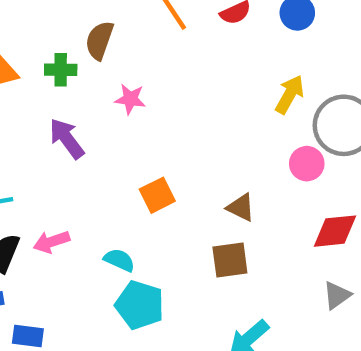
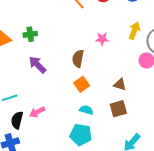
brown semicircle: (99, 40) -> (78, 59), moved
pink star: (130, 99) -> (102, 39), moved
cyan semicircle: (119, 260) -> (86, 110), moved

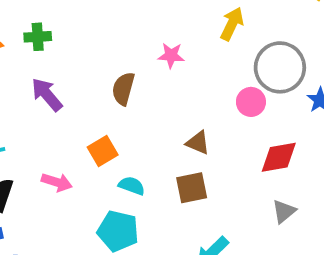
yellow arrow: (134, 31) -> (232, 24), moved
orange square: (82, 84) -> (103, 151), moved
pink arrow: (37, 112) -> (57, 182), moved, turned -140

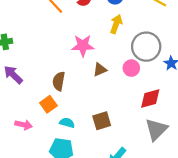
pink star: (171, 56) -> (83, 46), size x1.5
brown semicircle: (123, 89) -> (59, 81), moved
brown triangle: (198, 143) -> (100, 70), moved, turned -40
gray triangle: (284, 211) -> (156, 129), size x1.6

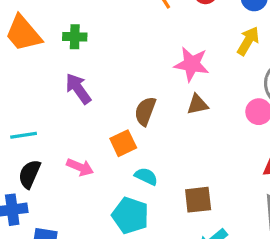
brown triangle: (100, 70) -> (197, 104), moved
brown square: (102, 121) -> (198, 200), moved

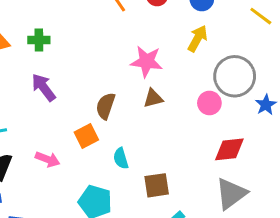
cyan semicircle: (146, 176) -> (121, 158), moved, turned -130

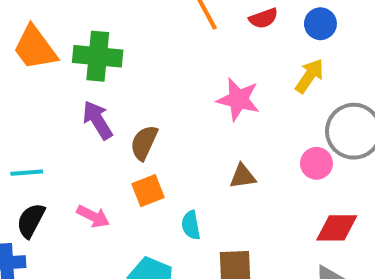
green cross: (39, 40) -> (98, 56), size x1.6
brown triangle: (153, 98) -> (243, 176), moved
brown semicircle: (106, 106) -> (144, 143), moved

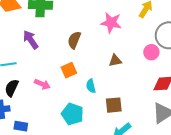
purple arrow: (98, 120) -> (31, 40), moved
brown semicircle: (144, 143) -> (74, 40), moved

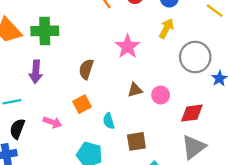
pink star: (111, 23) -> (128, 46), turned 30
purple arrow: (31, 40) -> (36, 72), turned -138
pink circle: (151, 52) -> (161, 95), moved

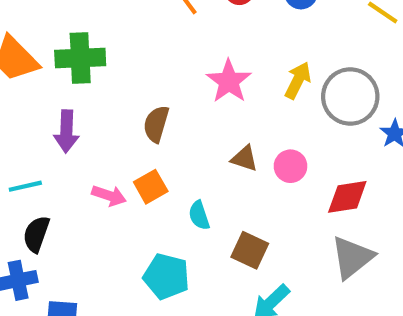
yellow arrow: (166, 28) -> (298, 80), moved
brown triangle: (135, 90) -> (244, 158), turned 35
pink arrow: (52, 122) -> (109, 196), moved
brown square: (136, 141) -> (250, 250), turned 36

